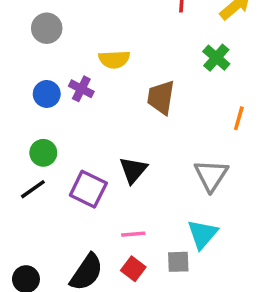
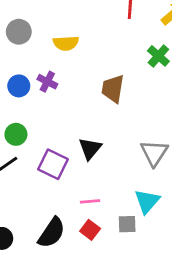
yellow semicircle: (114, 59) -> (66, 43), moved

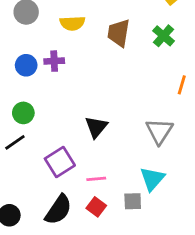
purple cross: (47, 82) -> (54, 61), turned -30
brown trapezoid: (113, 89) -> (119, 33), moved
purple square: (53, 164) -> (60, 162), moved, turned 32

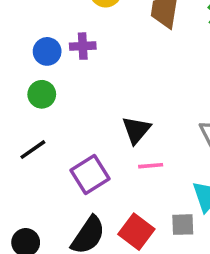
green circle: (23, 113) -> (42, 94), moved
pink line: (96, 179) -> (151, 166), moved
red square: (96, 207) -> (136, 232), size x1.4

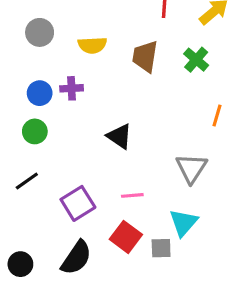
black triangle: (136, 130) -> (119, 136), moved, turned -36
red square: (136, 232) -> (126, 237), moved

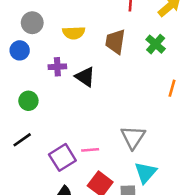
blue circle: (40, 93) -> (20, 50), moved
black triangle: (119, 136) -> (85, 77), moved
gray triangle: (191, 168) -> (133, 137), moved
pink line: (132, 195) -> (90, 150), moved

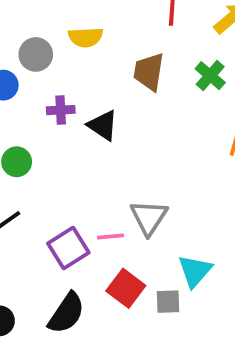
gray circle: (32, 23) -> (36, 54), moved
yellow semicircle: (74, 33) -> (86, 37), moved
gray triangle: (133, 137) -> (149, 217), moved

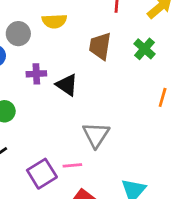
gray triangle: (149, 217) -> (96, 135), moved

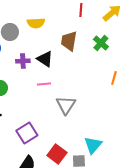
black triangle: (67, 85) -> (45, 59), moved
pink line: (72, 165) -> (44, 84), moved

